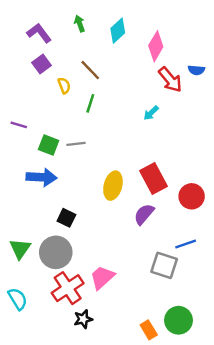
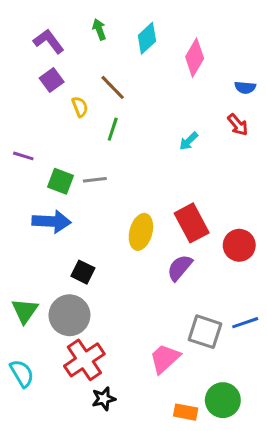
red arrow: (170, 80) -> (238, 125), moved, size x0.7
blue line: (186, 244) -> (245, 323), moved
pink trapezoid: (102, 277) -> (165, 358), moved
orange rectangle: (149, 330) -> (186, 412), turned -48

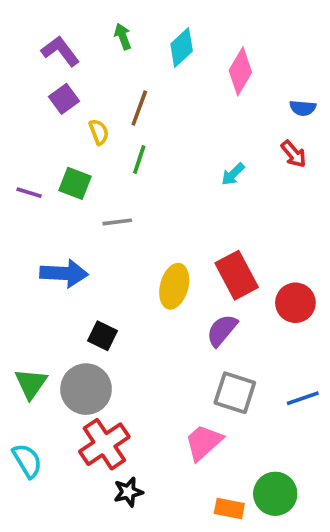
brown line: (113, 87) -> (139, 108), turned 64
green square: (61, 181) -> (75, 183), moved
gray square: (205, 332) -> (235, 393), moved

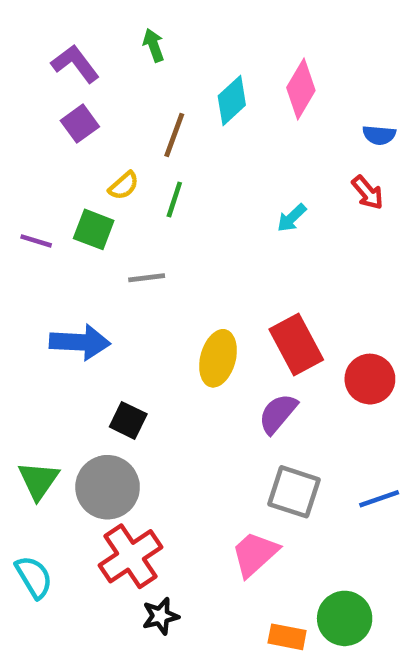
cyan diamond: (182, 47) -> (232, 101), moved
yellow semicircle: (99, 132) -> (124, 186), moved, turned 70

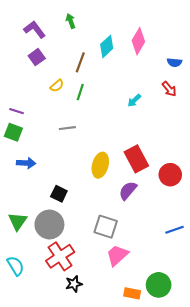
green square: (94, 229) -> (13, 132), moved
blue arrow: (80, 342) -> (26, 163), moved, size x0.7
gray square: (294, 492) -> (106, 227), moved

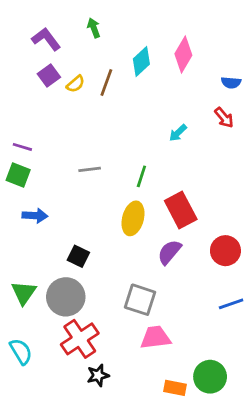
yellow semicircle: (57, 86) -> (76, 84), moved
green line: (80, 92) -> (141, 176), moved
red circle: (170, 175) -> (225, 251), moved
pink trapezoid: (117, 255) -> (155, 337), turned 35

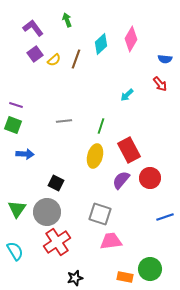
red circle: (225, 251) -> (150, 178), moved
black star: (98, 375) -> (75, 278), moved

